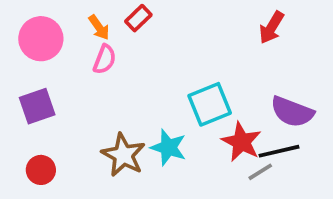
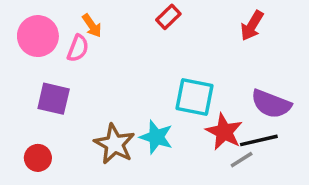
red rectangle: (138, 18) -> (168, 17), moved
pink semicircle: (105, 59) -> (78, 48), moved
cyan square: (210, 104) -> (195, 97), turned 33
purple square: (37, 106) -> (54, 99), moved, turned 32

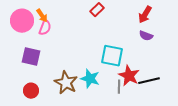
orange arrow: (92, 26) -> (42, 16), moved
purple semicircle: (271, 104) -> (146, 36), moved, size x0.6
red circle: (38, 158) -> (31, 91), moved
gray line: (242, 160) -> (119, 87), moved, turned -56

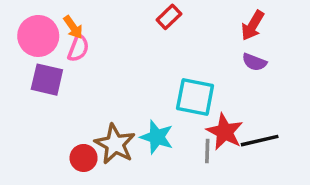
purple square: (31, 57) -> (47, 80), moved
red circle: (31, 91) -> (84, 158), moved

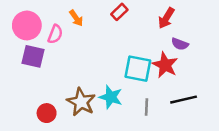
red arrow: (253, 26) -> (166, 18), moved
orange arrow: (73, 27) -> (76, 18), moved
red star: (225, 132) -> (165, 65), moved
red circle: (84, 158) -> (47, 113), moved

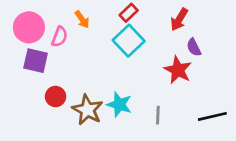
purple semicircle: (180, 44) -> (194, 47), turned 42
cyan square: (138, 69) -> (129, 41), moved, turned 36
black line: (184, 100) -> (212, 116), moved
red circle: (47, 113) -> (56, 97), moved

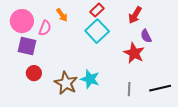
red circle: (56, 97) -> (34, 73), moved
gray line: (158, 115) -> (129, 89), moved

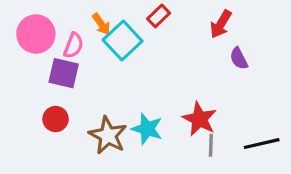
cyan square: (97, 31) -> (123, 40), moved
purple square: (27, 46) -> (64, 73), moved
red star: (134, 53) -> (199, 119), moved

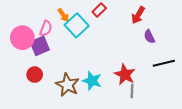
pink circle: (36, 34) -> (22, 38), moved
purple square: (64, 73) -> (40, 46), turned -36
black line: (262, 144) -> (164, 63), moved

